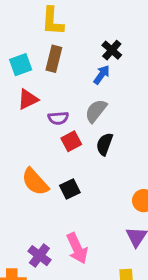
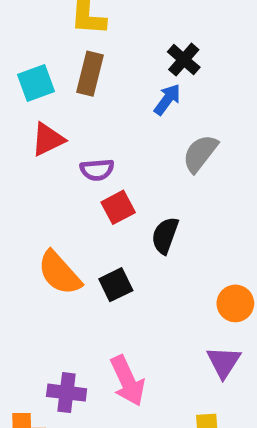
gray semicircle: (96, 111) -> (200, 153), moved
black semicircle: (105, 144) -> (165, 235), moved
purple cross: (39, 256) -> (67, 393), turned -30

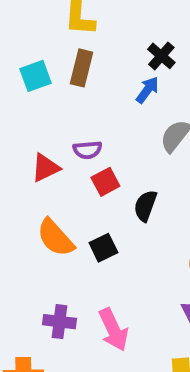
red triangle: (48, 139) -> (46, 168), moved
purple cross: (67, 393) -> (60, 322), moved

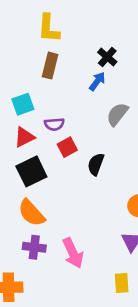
cyan square: (36, 76) -> (23, 104), moved
orange semicircle: (56, 238) -> (31, 213), moved
black square: (103, 248) -> (31, 171), moved, size x1.5

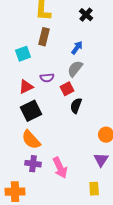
black cross: (107, 57) -> (86, 15), moved
cyan square: (23, 104) -> (23, 54), moved
gray semicircle: (117, 114) -> (75, 69), moved
red square: (67, 147) -> (67, 89), moved

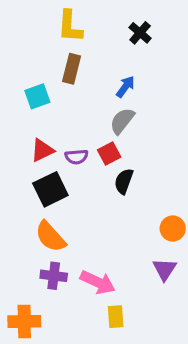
purple semicircle: (47, 78) -> (76, 157), moved
pink arrow: (60, 168) -> (98, 282), turned -40
yellow rectangle: (94, 189) -> (116, 317), moved

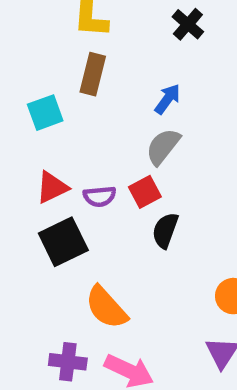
orange semicircle: (50, 237) -> (106, 307), moved

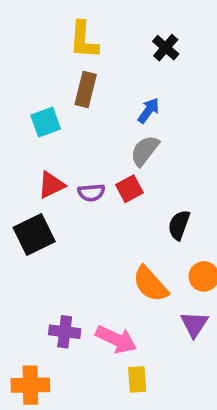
black semicircle: (165, 230) -> (179, 225), moved
black square: (63, 242) -> (34, 235), moved
orange semicircle: (106, 307) -> (150, 284), moved

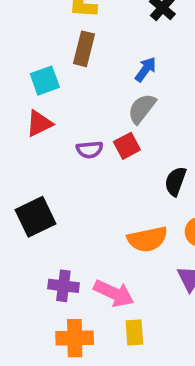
red triangle: (51, 185) -> (39, 123), moved
black square: (34, 235) -> (35, 217), moved
orange semicircle: (150, 284) -> (147, 239), turned -60
orange cross: (30, 385) -> (75, 338), moved

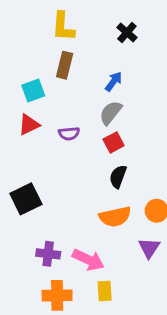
red square: (127, 146) -> (114, 142), moved
purple semicircle: (90, 150) -> (69, 134), moved
black semicircle: (175, 181) -> (118, 177), moved

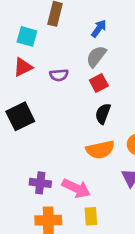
cyan square: (33, 90) -> (27, 36), turned 36
black square: (26, 199) -> (20, 116), moved

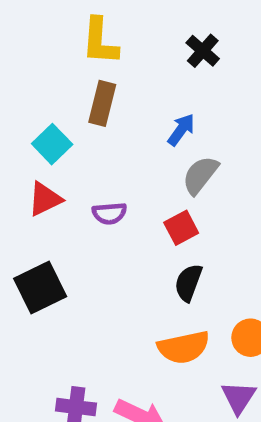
cyan square: (27, 36) -> (52, 144), turned 30
gray semicircle: (96, 56) -> (200, 175), moved

